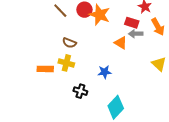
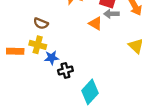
blue star: (105, 72) -> (52, 58), moved
black cross: (80, 91) -> (65, 70), moved, turned -32

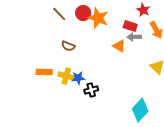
yellow cross: (38, 45) -> (66, 76), moved
cyan diamond: (90, 92) -> (140, 110), moved

